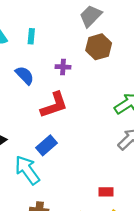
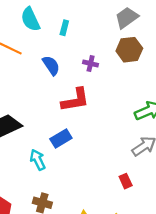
cyan arrow: (27, 170) -> (38, 160), size x0.7
red rectangle: (106, 192) -> (126, 181), moved, turned 56

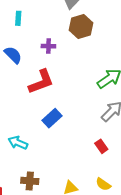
blue rectangle: (61, 139) -> (52, 118), moved
cyan arrow: (38, 160) -> (18, 143), turned -30

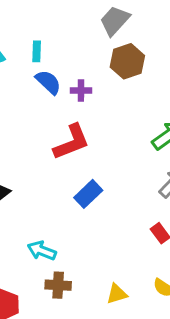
blue semicircle: (13, 55) -> (48, 82), moved
cyan arrow: (18, 143) -> (42, 251), moved

